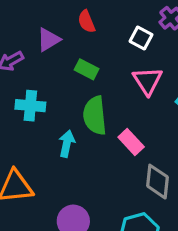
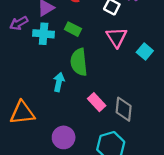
cyan cross: (30, 106) -> (44, 34), moved
pink rectangle: (131, 142) -> (97, 102), moved

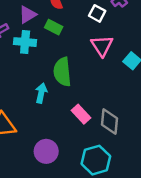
green rectangle: (73, 29) -> (54, 27), moved

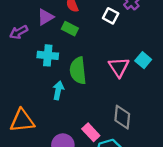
cyan cross: (25, 42) -> (48, 55), moved
pink triangle: (102, 46) -> (119, 67), moved
pink rectangle: (81, 114) -> (91, 132), moved

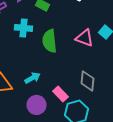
pink triangle: (119, 67) -> (84, 38), turned -36
cyan arrow: (58, 90) -> (32, 78), moved, turned 49

